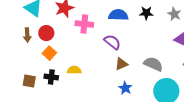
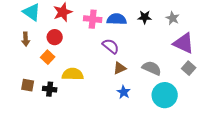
pink cross: (84, 24) -> (93, 19), moved
red circle: (46, 33) -> (55, 37), moved
yellow semicircle: (74, 70) -> (73, 74), size x1.5
black cross: (51, 77) -> (50, 89), moved

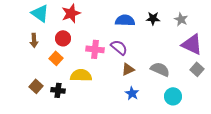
pink cross: (93, 19) -> (95, 49), moved
brown square: (28, 85) -> (36, 86), turned 32
cyan circle: (165, 95) -> (173, 96), size x0.7

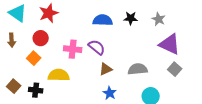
gray semicircle: (160, 69) -> (138, 69), turned -30

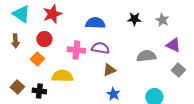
blue semicircle: (103, 20) -> (95, 23), moved
purple triangle: (170, 44) -> (173, 45), size x0.7
purple semicircle: (97, 47) -> (100, 48), turned -30
gray semicircle: (138, 69) -> (146, 56), moved

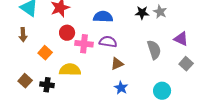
gray star: (162, 20) -> (160, 12), moved
red circle: (44, 39) -> (67, 33), moved
gray semicircle: (146, 56) -> (154, 50), turned 78

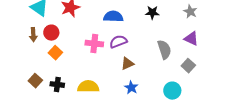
gray star: (160, 12) -> (190, 12), moved
red circle: (67, 33) -> (51, 33), moved
purple semicircle: (108, 42) -> (118, 42), turned -30
gray square: (186, 64) -> (188, 66), moved
yellow semicircle: (70, 70) -> (88, 87), moved

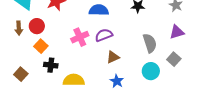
purple triangle: (191, 39) -> (177, 32), turned -42
pink cross: (94, 44) -> (80, 37), turned -30
black cross: (57, 85) -> (51, 65), moved
cyan circle: (172, 91) -> (151, 71), moved

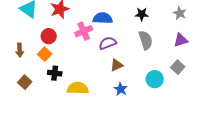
red circle: (37, 26) -> (49, 36), moved
brown arrow: (19, 28) -> (20, 50), moved
pink cross: (80, 37) -> (84, 31), moved
gray semicircle: (150, 43) -> (146, 40), moved

